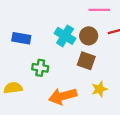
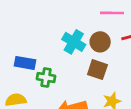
blue rectangle: (21, 38) -> (25, 63), moved

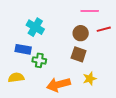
cyan cross: (74, 42) -> (35, 27), moved

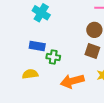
cyan cross: (35, 27) -> (41, 13), moved

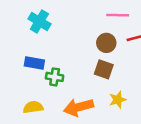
yellow semicircle: (30, 74) -> (33, 107), moved

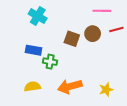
brown square: (104, 69) -> (72, 39), moved
yellow star: (118, 100) -> (106, 90), moved

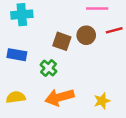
cyan cross: (38, 16) -> (22, 15), turned -36
green cross: (50, 62) -> (49, 68), moved, turned 32

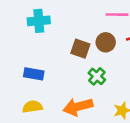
blue rectangle: (17, 55) -> (34, 74), moved
green cross: (49, 68) -> (97, 76), moved

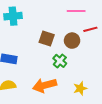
brown circle: (106, 42) -> (72, 41), moved

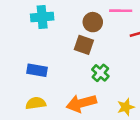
brown circle: (72, 41) -> (93, 22), moved

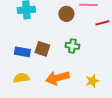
brown square: (84, 45) -> (42, 49), moved
green cross: (100, 73) -> (72, 46), moved, turned -32

